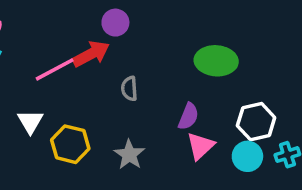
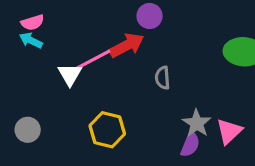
purple semicircle: (188, 116) -> (190, 144), moved
white triangle: (30, 122) -> (70, 74), moved
gray star: (129, 155) -> (197, 123), moved

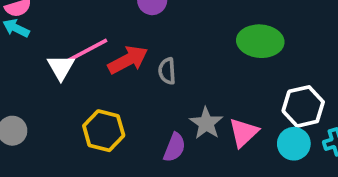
red arrow: (127, 45) -> (128, 60), moved
purple semicircle: (190, 144) -> (175, 147), moved

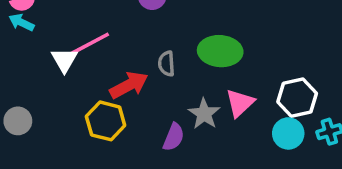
green ellipse: (260, 41) -> (220, 51), moved
red arrow: (128, 60) -> (129, 85), moved
pink triangle: (243, 133) -> (240, 103), moved

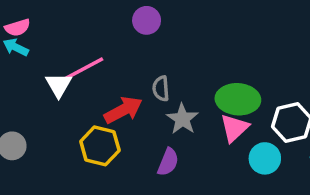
green ellipse: (220, 51) -> (238, 99), moved
gray star: (204, 114) -> (182, 119), moved
cyan circle: (288, 133) -> (265, 158), moved

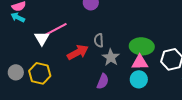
pink triangle: (234, 128) -> (140, 62), turned 42
yellow hexagon: (100, 146) -> (40, 73), moved
cyan circle: (265, 158) -> (139, 79), moved

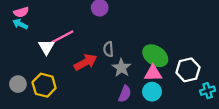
green ellipse: (142, 46) -> (155, 56), turned 30
purple semicircle: (103, 81) -> (125, 94), moved

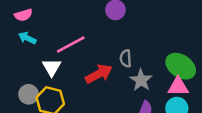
cyan arrow: (20, 24) -> (27, 38), moved
white triangle: (46, 47) -> (52, 67), moved
gray circle: (18, 84) -> (29, 94), moved

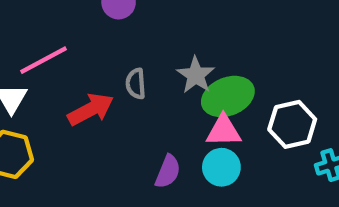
green ellipse: (181, 66) -> (228, 97), turned -56
gray star: (141, 80) -> (196, 75), moved

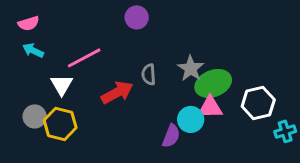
cyan circle: (221, 167) -> (191, 119), moved

